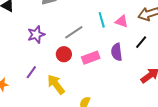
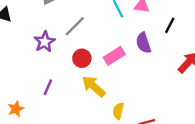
gray line: (74, 32) -> (75, 26), moved
yellow arrow: (56, 84) -> (94, 86), moved

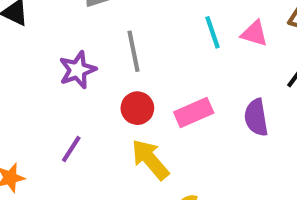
gray line: (75, 26) -> (133, 51), turned -65
purple semicircle: (143, 43) -> (256, 117), moved

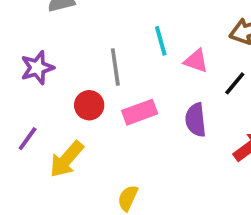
pink triangle: (254, 33) -> (196, 61), moved
gray line: (133, 51) -> (115, 67), moved
yellow arrow: (150, 159) -> (67, 159), moved, turned -102

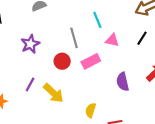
pink triangle: (196, 61) -> (112, 40), moved
purple semicircle: (196, 120) -> (123, 82), moved
yellow arrow: (67, 159) -> (53, 93), turned -80

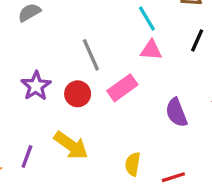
cyan line: (97, 20) -> (147, 19), moved
purple star: (30, 44) -> (36, 86), moved
purple line: (30, 84) -> (27, 156), moved

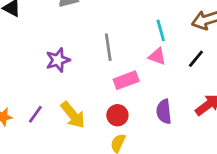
red circle: (78, 94) -> (117, 115), moved

